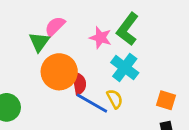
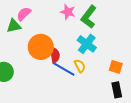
pink semicircle: (55, 26) -> (24, 14), moved
pink star: (100, 38) -> (68, 12), moved
green triangle: (39, 42) -> (14, 26), moved, turned 42

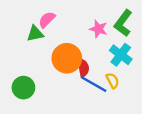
pink star: (68, 12) -> (98, 29), moved

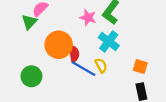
green triangle: (35, 34) -> (29, 22), turned -35
green circle: (23, 88) -> (31, 76), moved

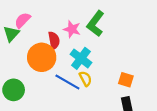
cyan cross: (109, 41) -> (81, 58), moved
red semicircle: (74, 53) -> (54, 40), moved

